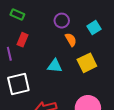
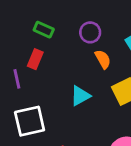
green rectangle: (17, 14) -> (44, 30), moved
cyan triangle: (55, 66) -> (80, 96), turned -35

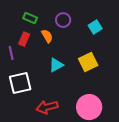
orange semicircle: (103, 59) -> (47, 36), moved

